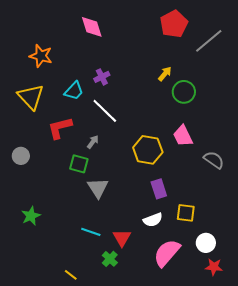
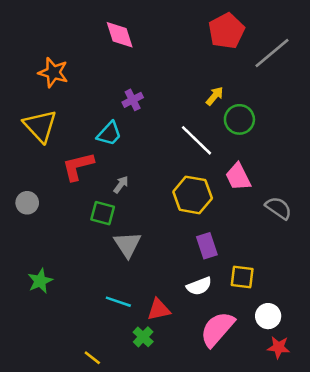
cyan trapezoid: (74, 91) -> (109, 134), moved
white line: (105, 111) -> (196, 140), moved
red triangle: (122, 238) -> (159, 310), turned 48

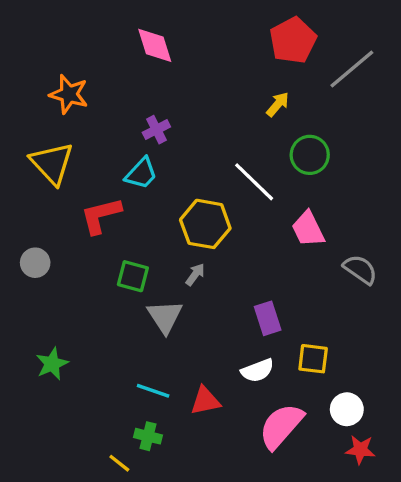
yellow arrow: (215, 96) -> (278, 104), moved
purple cross: (133, 100) -> (156, 130), moved
gray arrow: (121, 185) -> (195, 274), moved
yellow hexagon: (193, 195) -> (205, 224), moved
green cross: (143, 337) -> (148, 436), moved, turned -30

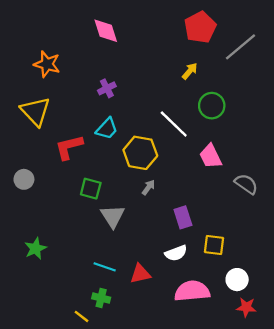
cyan trapezoid: (141, 173) -> (107, 129), moved
gray arrow: (195, 274) -> (148, 187), moved
pink semicircle: (281, 426) -> (192, 291), turned 44

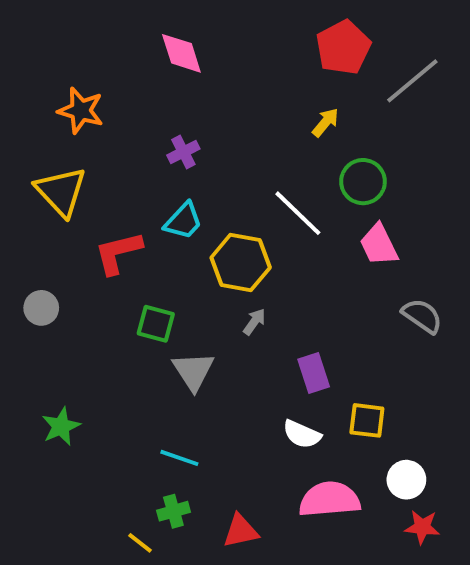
pink trapezoid: (211, 156) -> (379, 245), moved
white semicircle: (176, 253) -> (302, 434), turned 45
red triangle: (140, 274) -> (241, 531), moved
green cross: (101, 298) -> (173, 511), turned -30

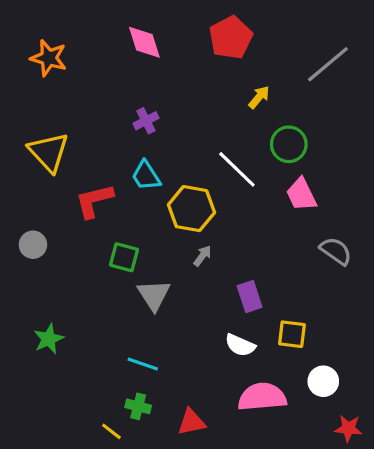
red pentagon: (343, 47) -> (231, 38), moved
orange star: (81, 111) -> (49, 58), moved
cyan trapezoid: (183, 221) -> (146, 176), turned 104
green cross: (173, 511) -> (138, 406), turned 30
red star: (422, 527) -> (348, 428), moved

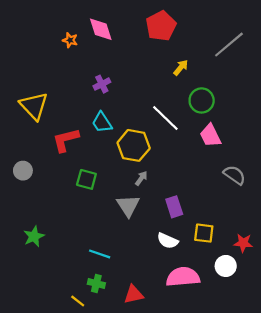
orange star: (49, 58) -> (70, 40), moved, size x0.6
gray triangle: (154, 295) -> (128, 206), moved
red star: (348, 428) -> (243, 243), moved

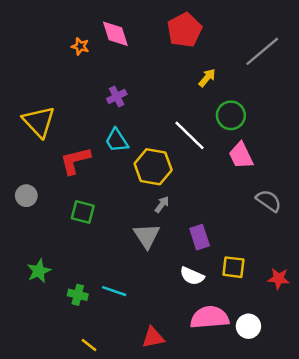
green square: (86, 179) -> (83, 212), moved
white circle: (226, 266) -> (248, 326), moved
green cross: (96, 284) -> (78, 295), moved

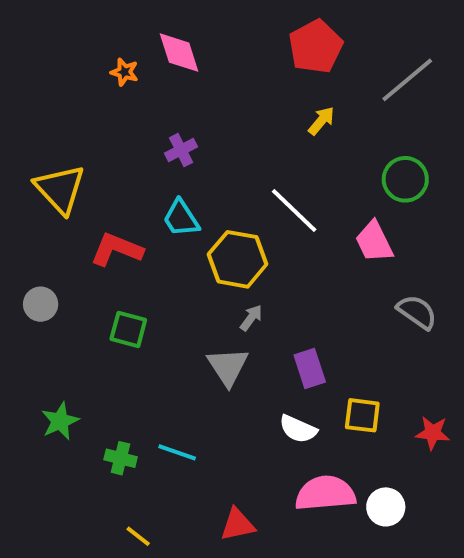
red pentagon: (184, 30) -> (316, 47), moved
green circle: (231, 115) -> (405, 179), moved
red L-shape: (75, 161) -> (117, 250), turned 36

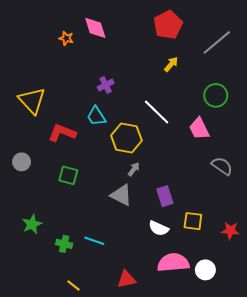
purple cross: (181, 150) -> (106, 85), moved
gray triangle: (228, 367) -> (121, 195), turned -30

